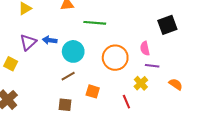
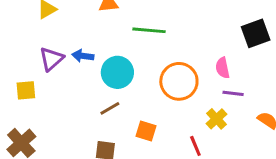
yellow square: (11, 64) -> (26, 90), turned -32

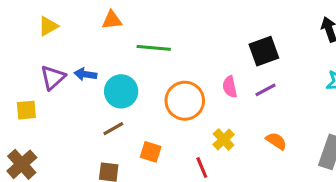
purple line: (233, 93) -> (265, 90), moved, turned -35

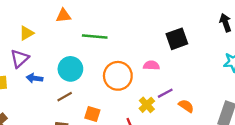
yellow triangle: (48, 26) -> (26, 33), moved
blue arrow: (85, 74) -> (35, 78), moved
pink semicircle: (230, 87) -> (151, 65), turned 105
purple line: (265, 90) -> (165, 93), moved

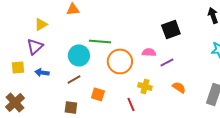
green line: (95, 37) -> (100, 41), moved
blue arrow: (35, 78) -> (42, 72), moved
purple line: (165, 93) -> (167, 62), moved
yellow cross: (147, 105) -> (145, 86), turned -32

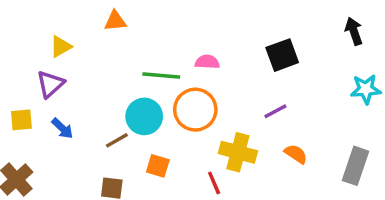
pink semicircle: (149, 52) -> (207, 62), moved
cyan circle: (79, 55) -> (144, 116), moved
blue arrow: (42, 72) -> (62, 128), turned -144
yellow cross: (145, 86) -> (238, 152), size x1.5

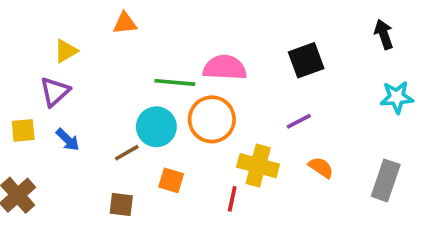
pink semicircle: (207, 62) -> (225, 68), size x1.6
red line: (214, 183) -> (232, 199), turned 35

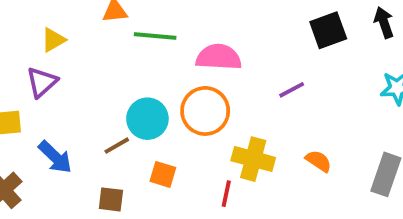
black square: (306, 60) -> (328, 30), moved
green line: (175, 82) -> (155, 36), moved
purple line: (299, 121) -> (292, 90), moved
blue arrow: (68, 140) -> (55, 157), moved, size x1.4

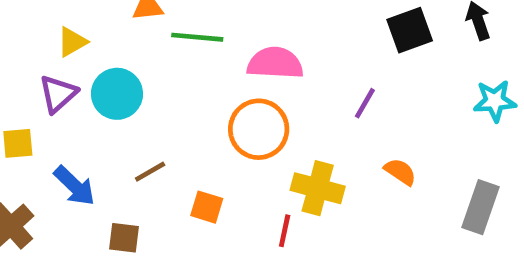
purple line: (292, 90) -> (365, 103), turned -32
cyan circle: (147, 119) -> (117, 94), moved
orange semicircle: (319, 161) -> (400, 172), moved
brown square: (111, 199) -> (124, 238), moved

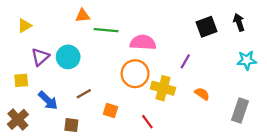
yellow triangle: (72, 42) -> (25, 26), moved
yellow cross: (318, 188) -> (163, 88), moved
red line: (285, 231) -> (147, 122), turned -48

